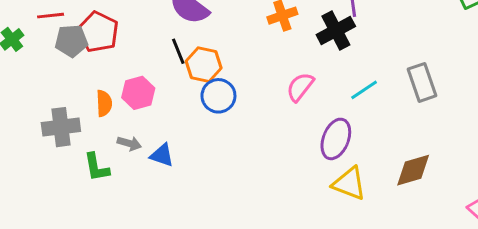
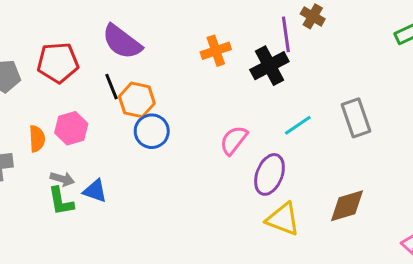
red pentagon: (98, 32) -> (58, 63), moved, turned -30
pink semicircle: (300, 87) -> (234, 140), moved
green L-shape: (97, 167) -> (61, 201), moved

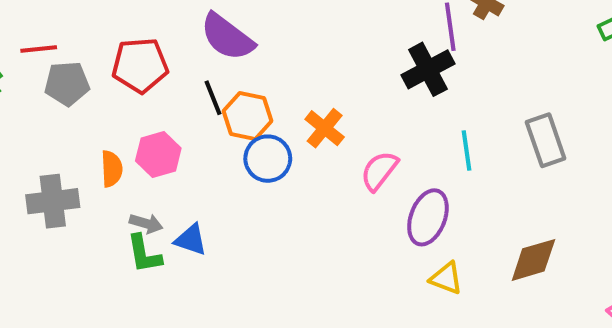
orange cross: (216, 51) -> (325, 128), moved, turned -32
cyan line: (298, 125) -> (466, 150), turned -64
yellow triangle: (283, 219) -> (446, 278), size x0.7

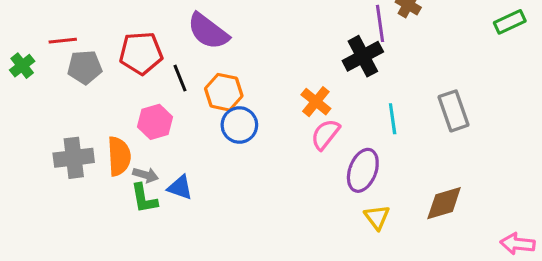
black line: (213, 98) -> (180, 78), moved
orange cross: (325, 128) -> (316, 102), moved
orange semicircle: (112, 169) -> (119, 156), moved, size x1.4
yellow triangle: (446, 278) -> (377, 217), turned 32

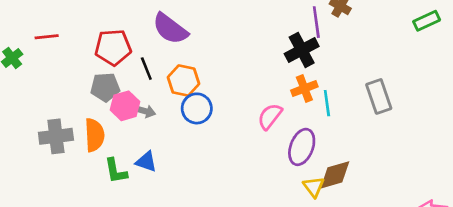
gray pentagon: (85, 67) -> (105, 87), moved
orange cross: (316, 102) -> (304, 89), moved, turned 30
gray arrow: (146, 175) -> (145, 111), moved
brown diamond: (444, 203) -> (335, 175), moved

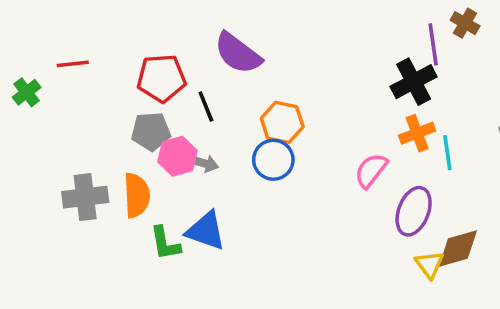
orange hexagon: (183, 81) -> (282, 122), moved
blue triangle: (146, 162) -> (206, 231), size x1.4

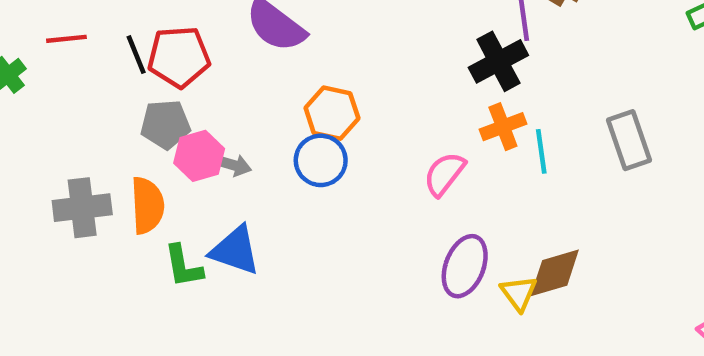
black line: (206, 107) -> (136, 55), moved
purple ellipse: (414, 211) -> (465, 266), moved

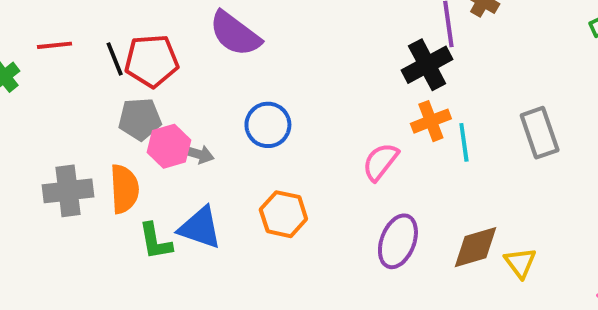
orange hexagon: (332, 113) -> (283, 214), moved
blue circle: (321, 160) -> (268, 125), moved
yellow triangle: (519, 293) -> (520, 263), moved

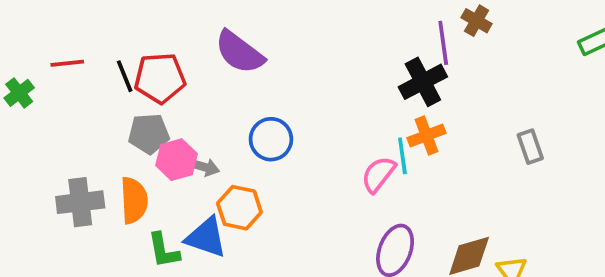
gray rectangle: (540, 133) -> (530, 147), size x0.7
cyan line: (464, 142) -> (402, 156), moved
orange hexagon: (283, 214) -> (239, 208), moved

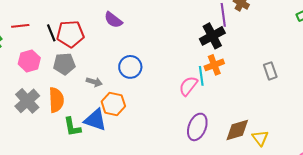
purple semicircle: (239, 52) -> (113, 20), size x0.7
pink hexagon: (177, 160) -> (29, 61), moved
gray cross: (80, 202) -> (27, 101), turned -35

